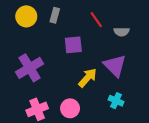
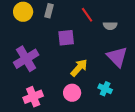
purple triangle: (115, 66) -> (117, 57), moved
pink circle: (70, 108) -> (72, 93), moved

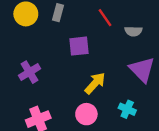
purple cross: (26, 59) -> (30, 72), size x0.7

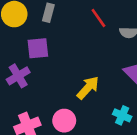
purple square: (79, 46) -> (38, 48), moved
pink circle: (86, 114) -> (64, 121), moved

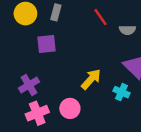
purple cross: (18, 76) -> (29, 85), moved
cyan cross: (122, 115) -> (122, 92), moved

